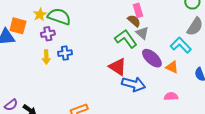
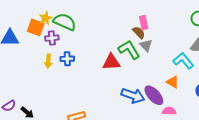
orange square: (18, 26) -> (36, 27), moved
purple ellipse: (152, 58) -> (154, 95), moved
red triangle: (118, 67) -> (111, 62), moved, turned -42

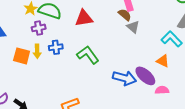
orange square: (36, 27) -> (22, 56), moved
green L-shape: (129, 50) -> (88, 55), moved
red triangle: (111, 62) -> (84, 18), moved

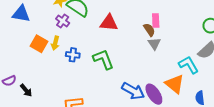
purple cross: (39, 28) -> (63, 21), turned 32
blue cross: (56, 47) -> (73, 55), moved
orange triangle: (163, 61) -> (175, 84), size x1.5

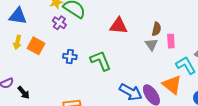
pink rectangle: (156, 21) -> (171, 41), moved
red triangle: (109, 23) -> (119, 26), moved
brown semicircle: (149, 30) -> (156, 29), moved, turned 48
yellow arrow: (55, 43) -> (17, 42), moved

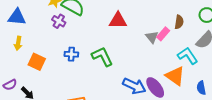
brown semicircle: (156, 29) -> (179, 22), moved
pink rectangle: (171, 41) -> (163, 34), moved, turned 48
orange square: (36, 46) -> (37, 62), moved

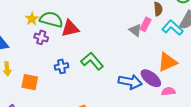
red triangle: (118, 21) -> (70, 28), moved
cyan L-shape: (188, 56) -> (172, 28), moved
orange triangle: (175, 76) -> (167, 62), turned -45

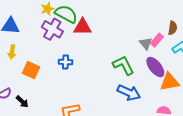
purple cross: (41, 37) -> (52, 29), size x1.5
green L-shape: (92, 61) -> (123, 65), moved
purple ellipse: (151, 78) -> (155, 67), moved

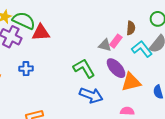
gray triangle: (146, 43) -> (105, 45), turned -32

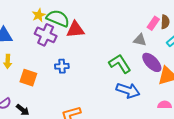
pink rectangle: (116, 41) -> (153, 23), moved

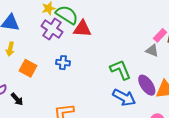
gray triangle: (140, 40) -> (152, 51), moved
purple ellipse: (152, 62) -> (147, 85), moved

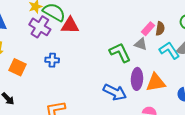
green L-shape: (120, 70) -> (120, 52), moved
purple ellipse: (147, 85) -> (137, 79), turned 40

